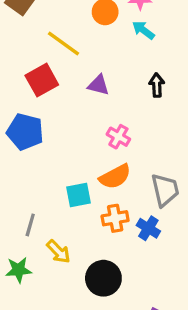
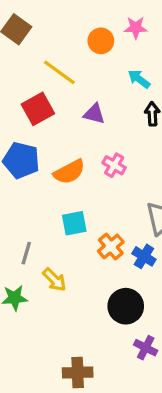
cyan arrow: (143, 30) -> (139, 79), moved
orange semicircle: (115, 177) -> (69, 172), moved
orange cross: (115, 218) -> (111, 246), turned -30
black circle: (103, 278) -> (126, 306), moved

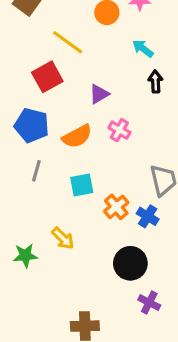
purple triangle: (94, 114) -> (99, 94), moved, turned -45
gray line: (26, 253) -> (36, 171), moved

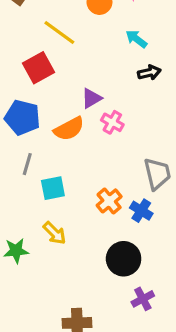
black arrow: (155, 81) -> (149, 73), turned 80
purple triangle: (99, 94) -> (91, 98), moved
cyan square: (82, 185) -> (53, 188), moved
purple cross: (149, 303) -> (143, 299), turned 35

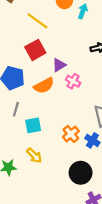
cyan arrow: (136, 39) -> (83, 11), moved, turned 72
red square: (38, 68) -> (35, 50), moved

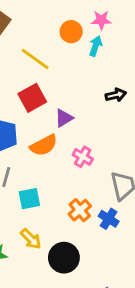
pink cross: (73, 81) -> (83, 157), moved
black circle: (81, 173) -> (64, 258), moved

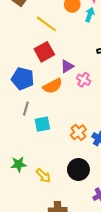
pink cross: (83, 157) -> (84, 80), moved
yellow arrow: (31, 239) -> (43, 176), moved
black circle: (64, 258) -> (78, 169), moved

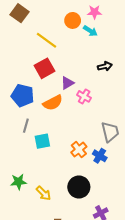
cyan arrow: (90, 15) -> (90, 31), turned 104

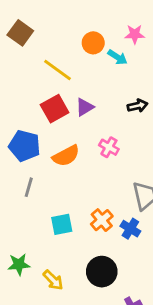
pink star: (94, 12) -> (135, 34), moved
purple triangle: (67, 83) -> (85, 107), moved
cyan square: (42, 141) -> (62, 224), moved

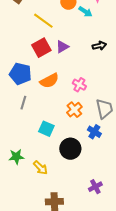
pink cross: (109, 147) -> (79, 85), moved
orange cross: (102, 220) -> (74, 110), moved
cyan square: (62, 224) -> (46, 129), turned 35
black circle: (102, 272) -> (70, 149), moved

